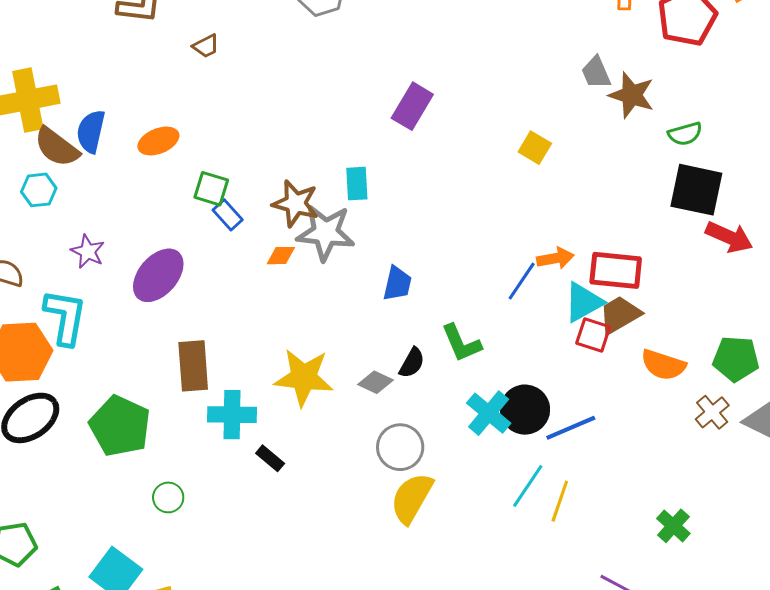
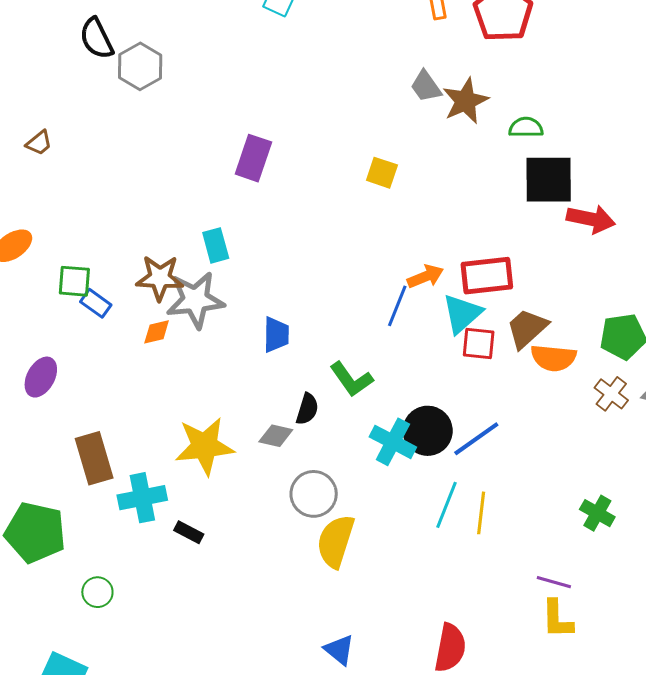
brown star: (632, 95) -> (465, 101), turned -30
green semicircle: (685, 134) -> (526, 127), turned -152
purple ellipse: (158, 275) -> (41, 377), size x0.7
brown trapezoid: (620, 315) -> (527, 328), moved

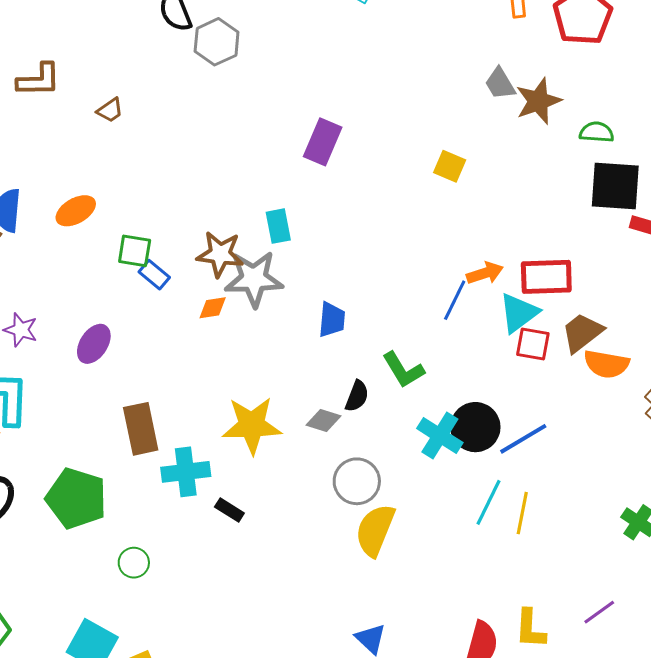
purple line: (554, 582) -> (599, 612), moved, turned -56
yellow L-shape: (557, 619) -> (530, 629), moved

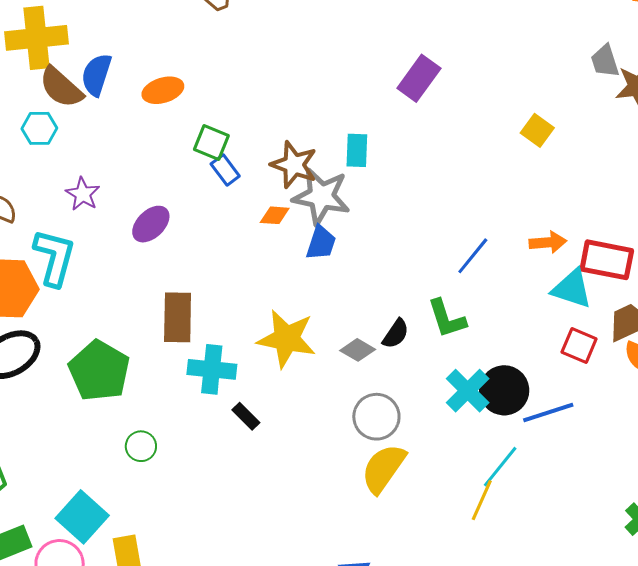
blue line: (455, 300) -> (473, 256), moved
cyan triangle: (519, 313) -> (572, 289), turned 42
blue trapezoid: (332, 320) -> (321, 243), moved
red square: (533, 344) -> (579, 346), moved
yellow line: (522, 513) -> (482, 500), moved

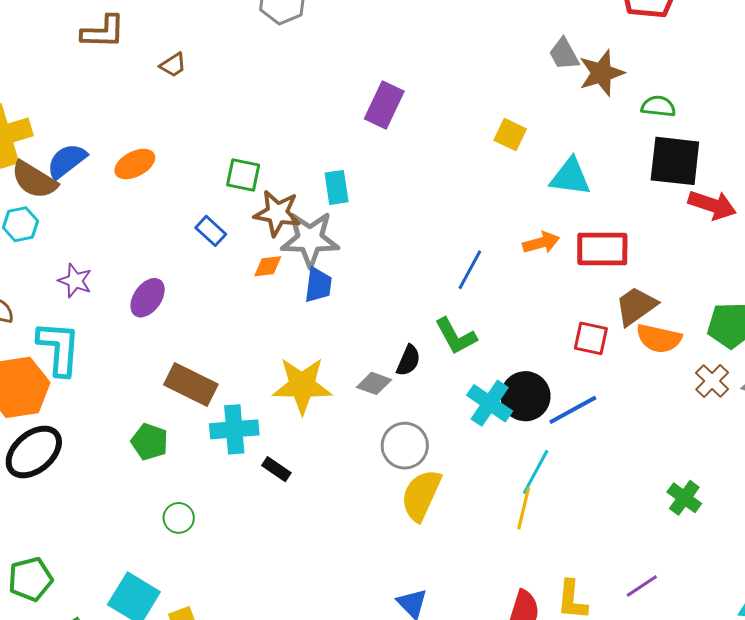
blue semicircle: (97, 75) -> (67, 161), turned 45
green square: (211, 142) -> (243, 175), moved
cyan triangle: (572, 289) -> (570, 177), moved
brown rectangle: (178, 317) -> (191, 385), turned -54
green pentagon: (99, 371) -> (150, 442), moved, size x0.6

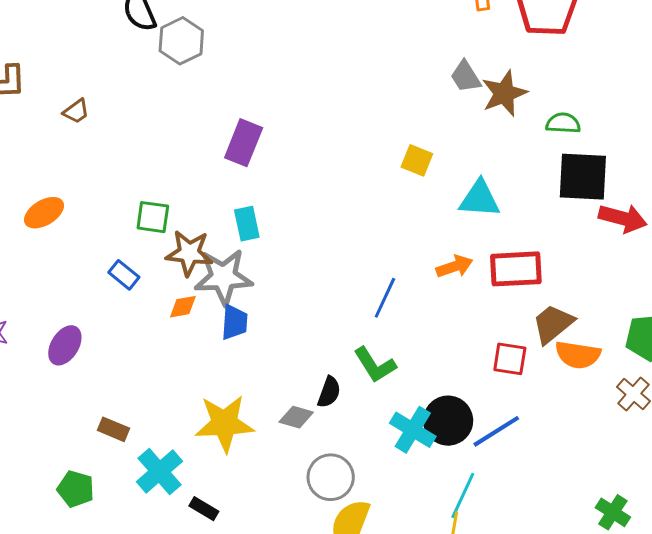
purple rectangle: (384, 105) -> (244, 143), moved
brown rectangle: (191, 385) -> (114, 429), size x0.6
cyan cross: (234, 429) -> (159, 471), turned -33

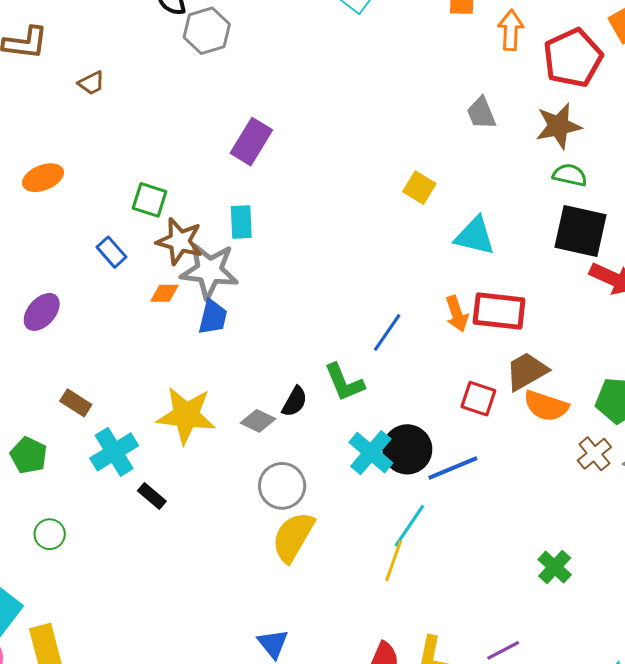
brown star: (504, 93) -> (558, 126), moved
orange arrow: (454, 266) -> (457, 314), moved, turned 81
blue line: (385, 298) -> (387, 332), moved

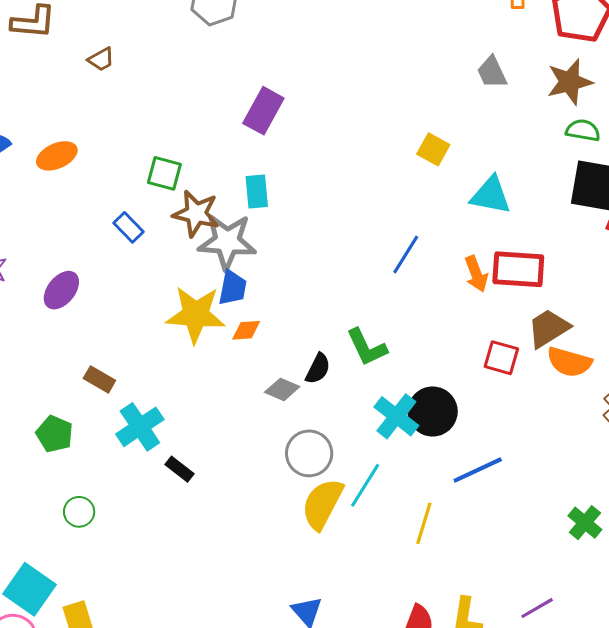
orange diamond: (164, 293) -> (246, 330), moved
blue line: (387, 332) -> (406, 255), moved
yellow star: (186, 415) -> (196, 315), moved
blue line: (453, 468) -> (478, 470), moved
cyan line: (409, 526) -> (365, 485), moved

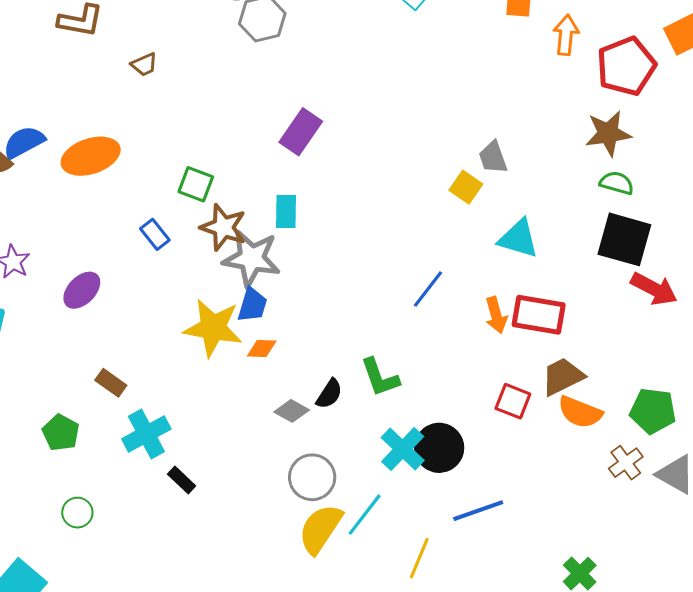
gray trapezoid: (492, 72) -> (493, 157), moved
orange ellipse: (57, 156) -> (91, 156), size x1.4

